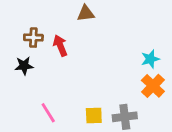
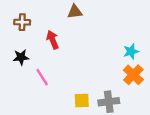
brown cross: (33, 38) -> (22, 22), moved
pink line: (48, 113) -> (42, 77), moved

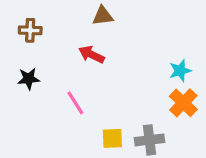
red arrow: (53, 40) -> (91, 54), moved, turned -42
pink line: (42, 77) -> (75, 103), moved

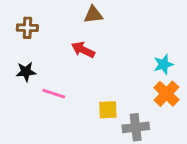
pink line: (75, 103) -> (54, 94), moved, turned -40
yellow square: (112, 138) -> (108, 110), moved

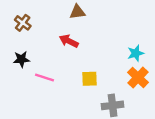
brown cross: (27, 28) -> (23, 23), turned 35
yellow square: (108, 110) -> (89, 79), moved

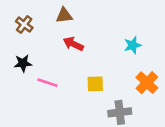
brown triangle: (77, 12) -> (64, 15), moved
cyan star: (136, 53) -> (133, 45), moved

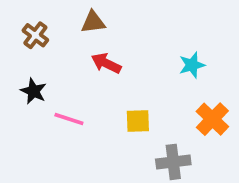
black star: (23, 63) -> (33, 91), turned 30

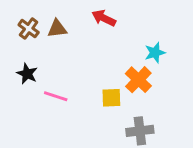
brown triangle: (93, 22) -> (57, 29), moved
red arrow: (106, 63) -> (104, 18), moved
orange cross: (212, 119) -> (138, 80), moved

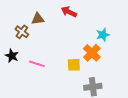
brown cross: (29, 29) -> (22, 32), moved
black star: (27, 74) -> (12, 56), moved

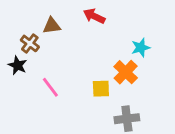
black star: (12, 56) -> (18, 65), moved
pink line: (37, 64) -> (50, 87), turned 35

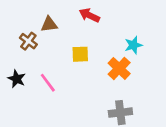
black star: (18, 65) -> (17, 79), moved
yellow square: (101, 89) -> (80, 54), moved

